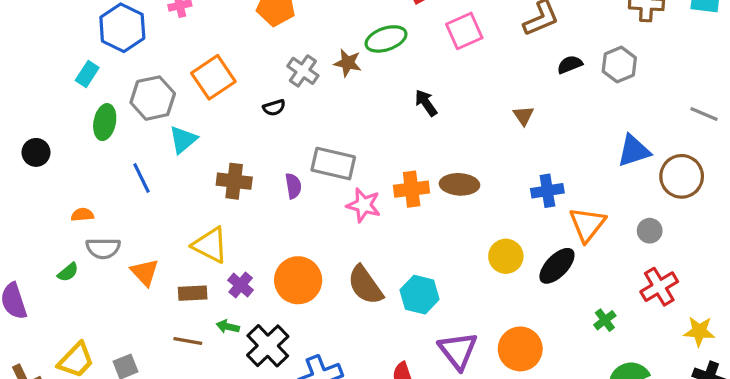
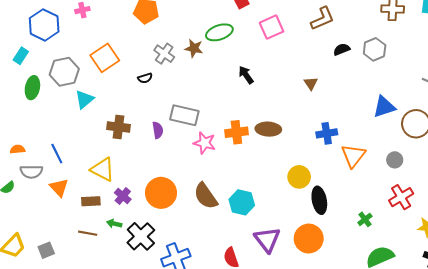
blue line: (141, 178) -> (57, 154), moved
black ellipse: (557, 266) -> (319, 200), moved, turned -55

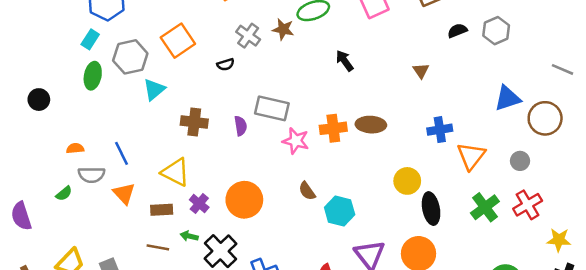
cyan rectangle: (21, 56) -> (90, 39), moved
brown semicircle: (206, 196) -> (307, 191), moved, size x0.6
green cross: (365, 219) -> (485, 207), moved, size x1.6

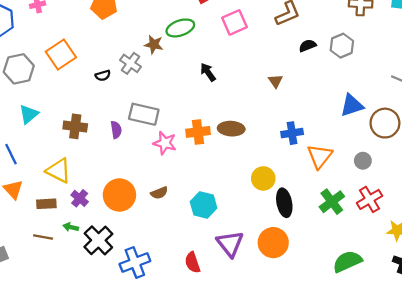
gray cross: (248, 36) -> (131, 63), moved
cyan triangle: (154, 89) -> (29, 114), moved
brown semicircle: (307, 191) -> (159, 193), moved, turned -77

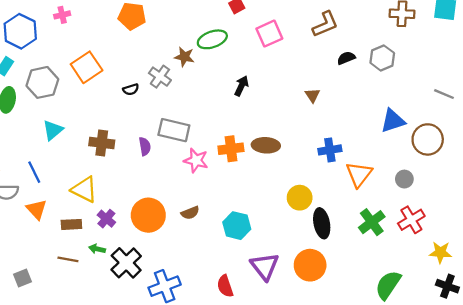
black arrow: (208, 72) -> (241, 86), turned 60
green semicircle: (347, 261) -> (388, 285), turned -32

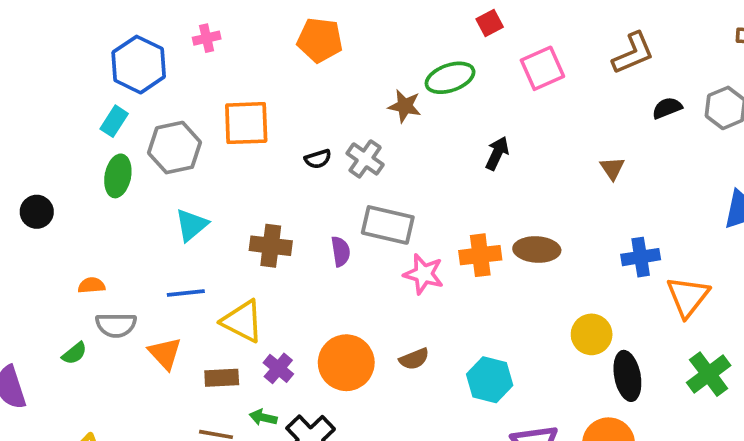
orange square: (87, 67) -> (246, 123), turned 32
gray cross: (160, 77) -> (365, 159), moved
blue line: (34, 172) -> (186, 293), moved, turned -70

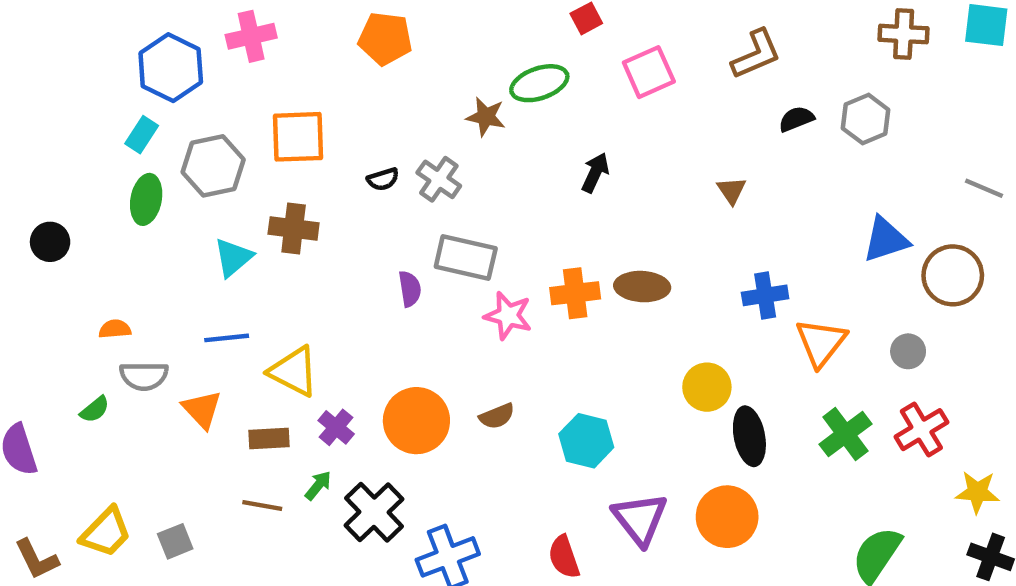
pink cross: (207, 38) -> (251, 36), size x1.5
brown cross: (271, 246) -> (294, 228), moved
green arrow: (263, 417) -> (318, 485), turned 116

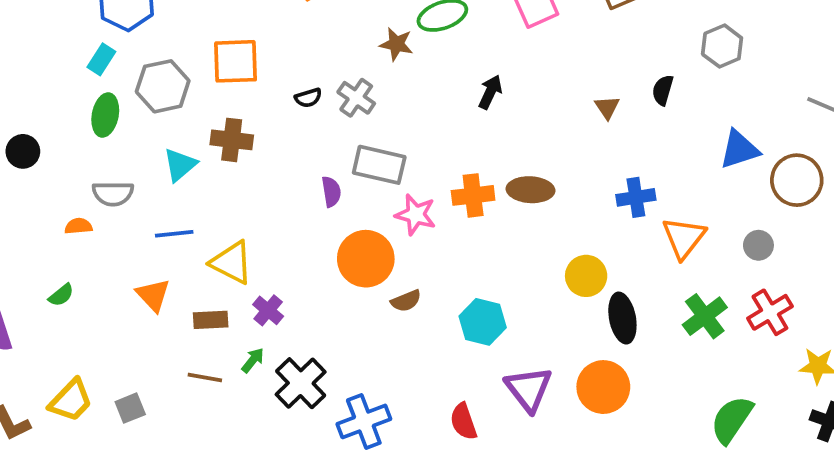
black semicircle: (796, 119) -> (663, 90), moved, turned -52
gray semicircle: (144, 376) -> (113, 194), moved
orange circle: (416, 421) -> (366, 259), moved

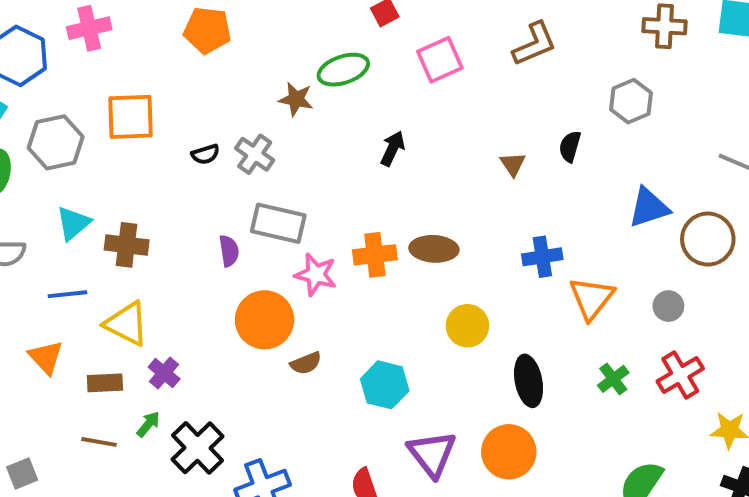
brown cross: (232, 140) -> (127, 245), moved
yellow circle: (586, 276) -> (467, 326), moved
green cross: (705, 316) -> (613, 379), size x0.7

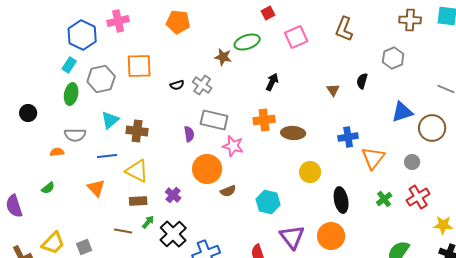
brown L-shape: (534, 44) -> (344, 29), turned 135
orange cross: (375, 255) -> (264, 120), moved
purple cross: (164, 373) -> (173, 195), moved
brown rectangle: (105, 383) -> (138, 201), moved

